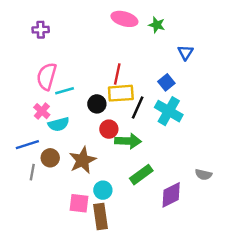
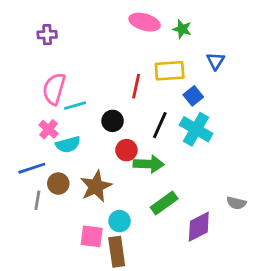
yellow rectangle: (121, 93) -> (170, 71), moved

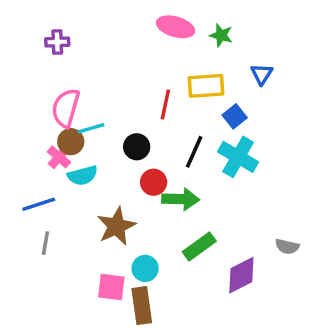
brown circle: (58, 184) -> (71, 142), moved

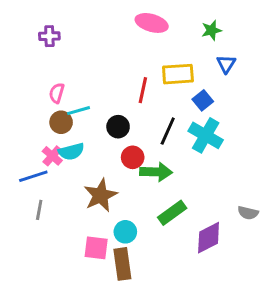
green star: (221, 35) -> (211, 30), moved, turned -30
pink semicircle: (66, 108) -> (57, 93), size x0.6
pink cross: (59, 157) -> (52, 156), moved

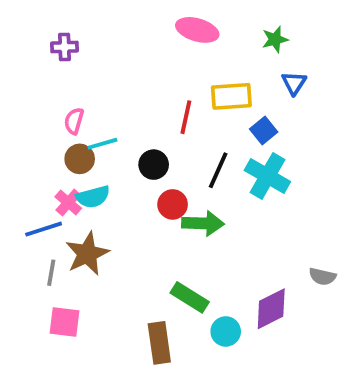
brown star: (101, 195) -> (87, 254), moved
green rectangle: (172, 213) -> (190, 297), moved, turned 68
cyan circle: (125, 232) -> (226, 331), moved
pink square: (96, 248) -> (64, 322), moved

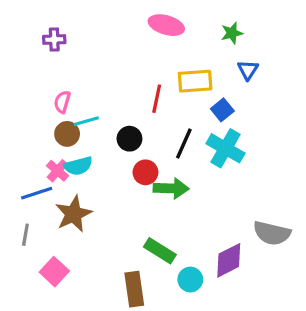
gray line: (51, 273) -> (25, 235), moved
gray semicircle: (322, 276) -> (272, 233), size x1.6
pink square: (64, 322) -> (54, 272), turned 36

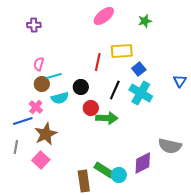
pink ellipse: (166, 25) -> (104, 16), turned -55
blue triangle: (248, 70) -> (180, 81), moved
cyan semicircle: (78, 166) -> (60, 98), moved
green rectangle: (160, 251) -> (104, 170), moved
pink square: (54, 272) -> (41, 160), moved

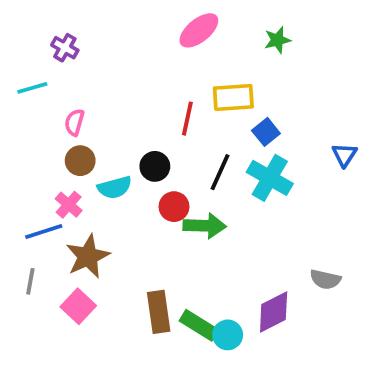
purple cross: (34, 25) -> (65, 48), turned 32
cyan line: (54, 76) -> (32, 88), moved
gray semicircle: (170, 146) -> (325, 279), size x0.7
brown rectangle: (84, 181) -> (159, 312), moved

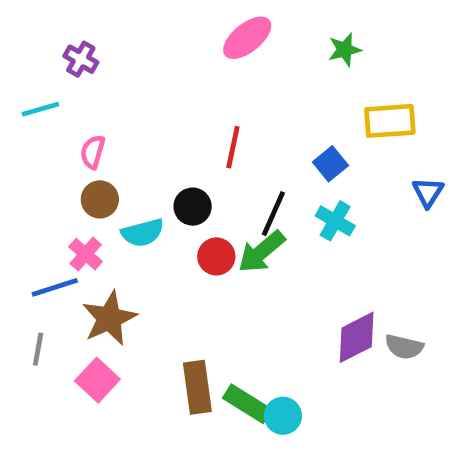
yellow rectangle: (233, 97) -> (390, 121), moved
cyan cross: (270, 178) -> (335, 221), size x0.7
green arrow: (205, 226) -> (261, 252), moved, turned 138
purple diamond: (274, 312) -> (357, 337), moved

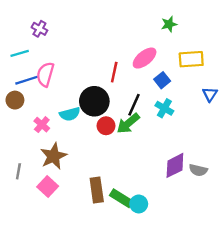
pink ellipse: (247, 38) -> (145, 58), moved
pink semicircle: (93, 152) -> (45, 74), size x1.5
brown circle: (100, 199) -> (15, 100), moved
black circle: (193, 207) -> (94, 101), size x1.6
blue line: (55, 287) -> (27, 80), moved

